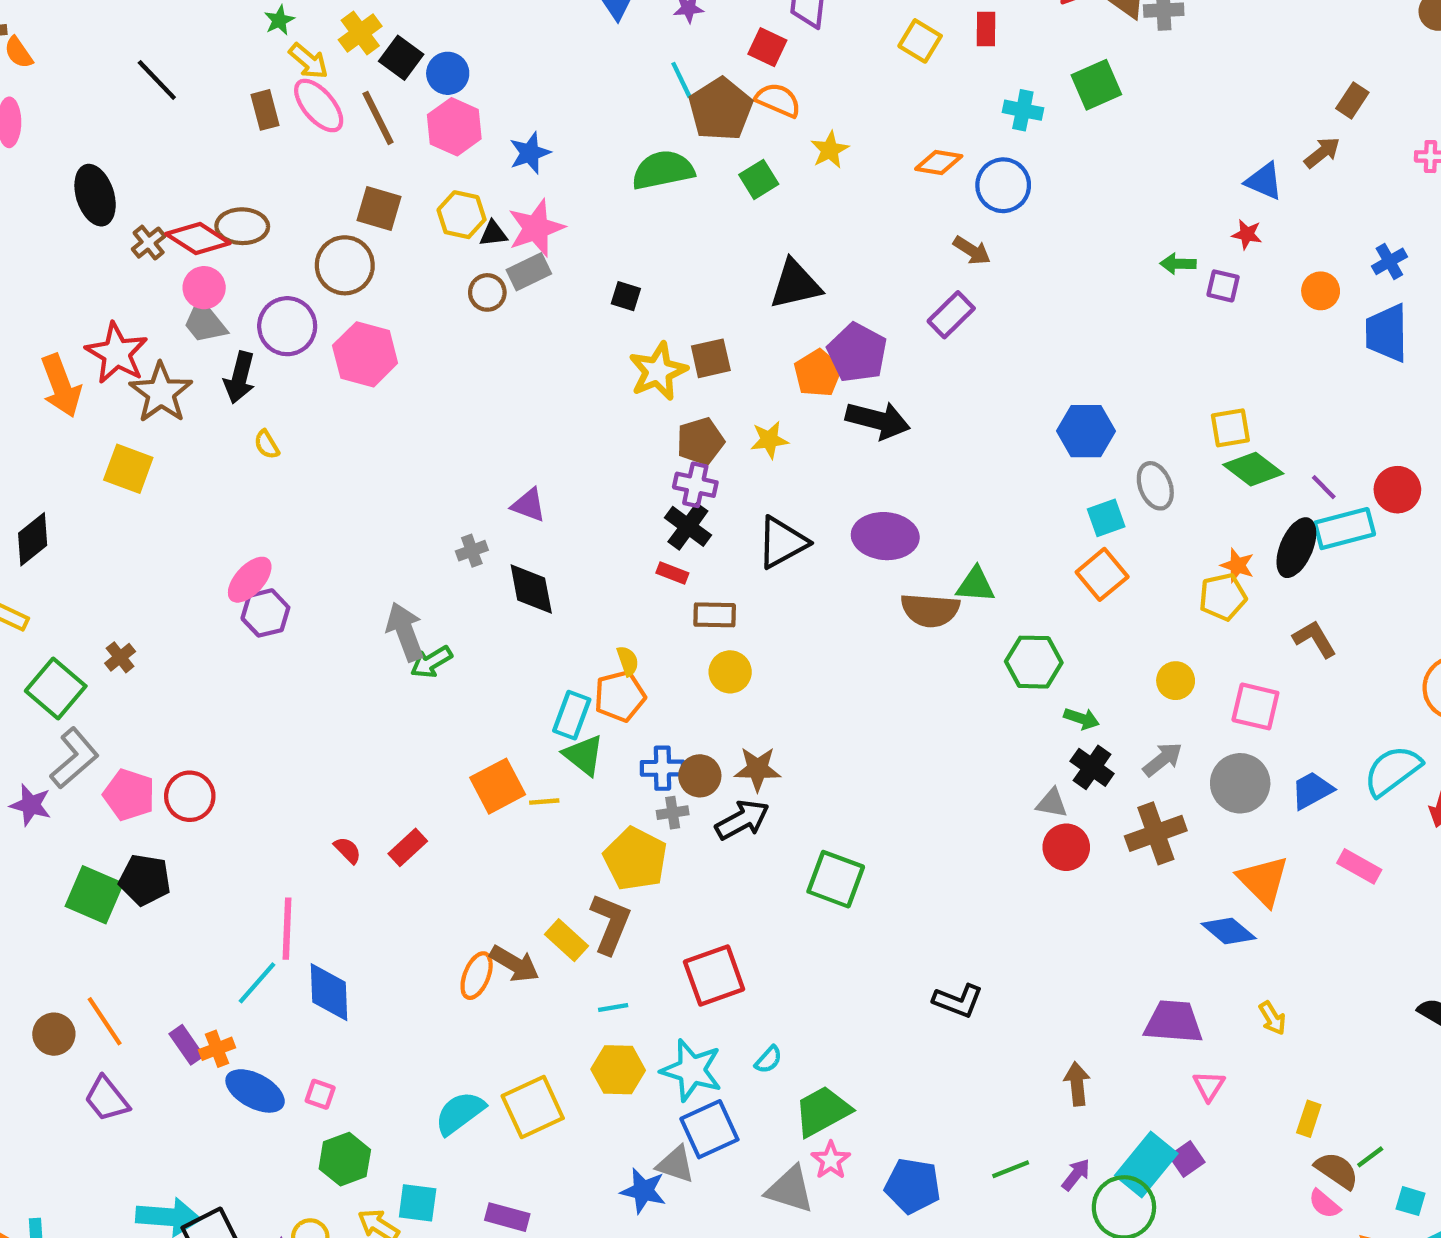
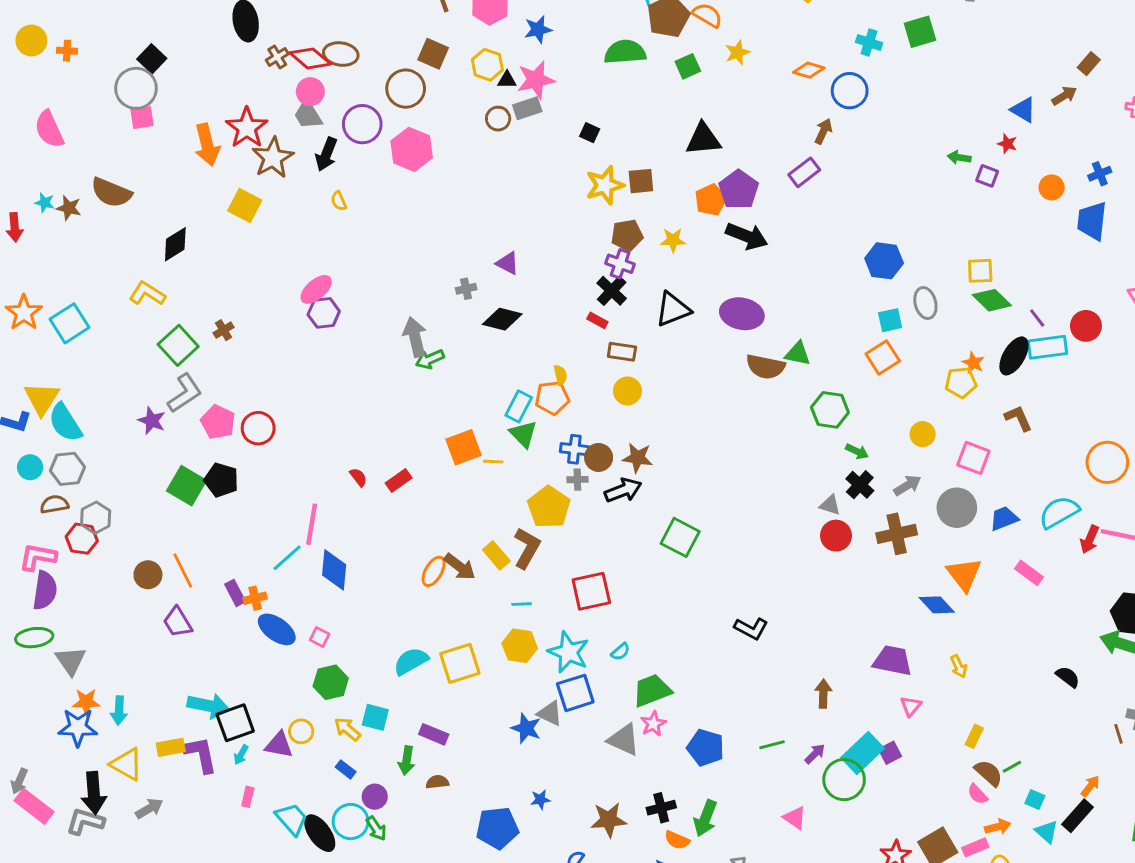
brown arrow: (972, 250) -> (823, 131), turned -105
black diamond: (531, 589) -> (502, 319), turned -72

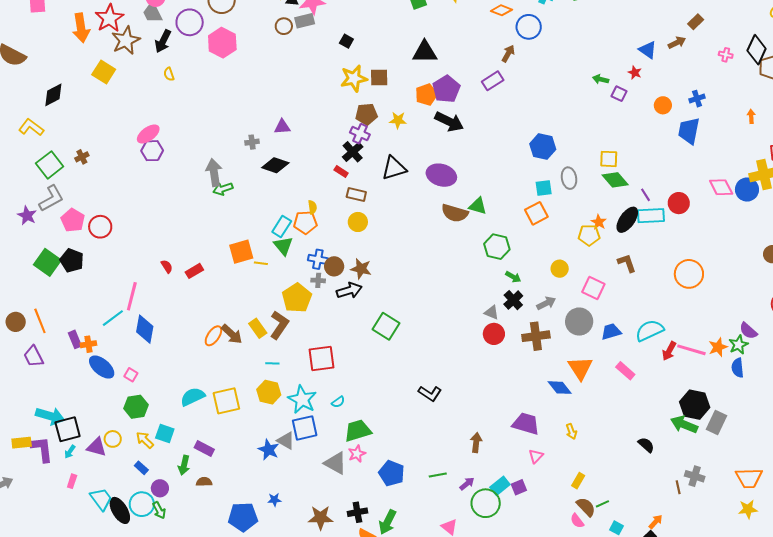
purple triangle: (508, 263) -> (282, 127), turned -36
orange circle: (1107, 462) -> (689, 274), moved
cyan rectangle: (863, 753) -> (500, 486), size x0.7

